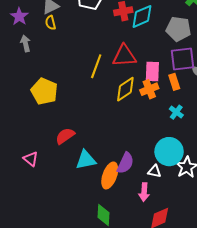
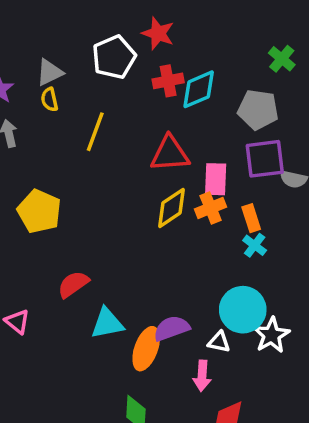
yellow line: (96, 66) -> (95, 132), moved
orange rectangle: (174, 82) -> (251, 218), moved
purple semicircle: (125, 163) -> (172, 328), turned -135

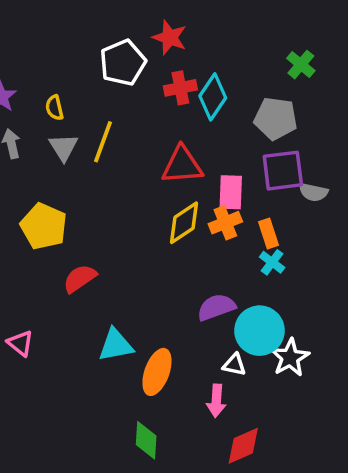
gray triangle: (50, 72) -> (64, 147), moved, turned -36
cyan diamond: (199, 89) -> (213, 97), turned -33
red semicircle: (73, 284) -> (80, 278), moved
purple semicircle: (172, 328) -> (216, 307), moved

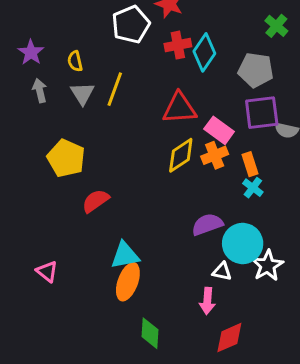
pink rectangle: (231, 192) -> (219, 130), turned -56
pink triangle: (20, 343) -> (47, 271), moved
orange ellipse: (157, 372) -> (128, 282), moved

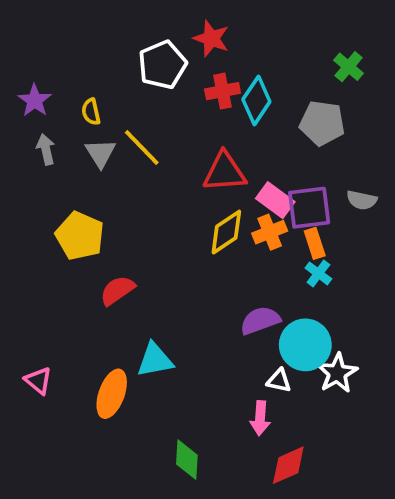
yellow line: (115, 89) -> (142, 148), turned -64
purple square: (262, 113) -> (309, 208), moved
pink triangle: (47, 271) -> (38, 381), moved
orange ellipse: (128, 282) -> (112, 394), moved

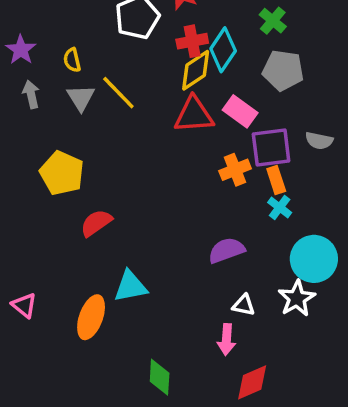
green cross: (349, 67) -> (273, 21), moved
pink rectangle: (275, 200) -> (240, 111), moved
yellow diamond: (226, 232) -> (196, 70), moved
cyan circle: (305, 345) -> (314, 259), moved

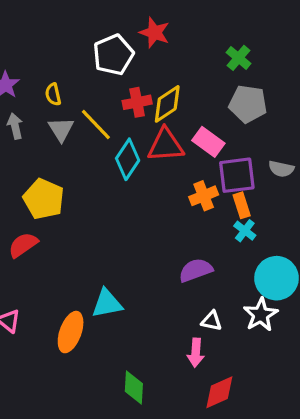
red cross: (192, 41) -> (137, 102), moved
cyan diamond: (223, 50) -> (128, 159), moved
red semicircle: (96, 223) -> (23, 245), moved

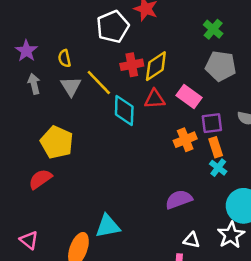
red triangle: (166, 145) -> (155, 99), size x0.7
cyan diamond: (128, 159) -> (124, 111), turned -32
purple square: (237, 175) -> (212, 123), size x0.7

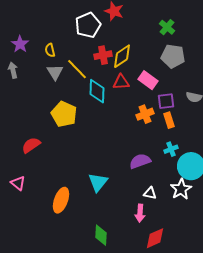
gray arrow: (34, 84) -> (13, 70), moved
yellow pentagon: (57, 142) -> (64, 114), moved
cyan cross: (218, 168) -> (171, 149), moved, turned 32
cyan triangle: (108, 226) -> (98, 182), moved, turned -40
pink triangle: (29, 240) -> (18, 183), moved

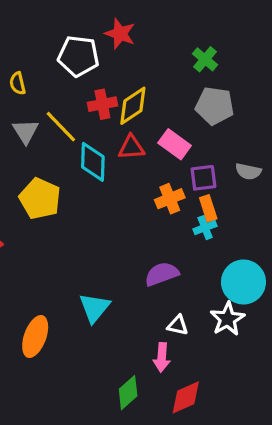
white pentagon: (88, 25) -> (78, 56), turned 30
yellow semicircle: (50, 50) -> (18, 83), moved
cyan cross: (171, 149) -> (205, 228), moved
green diamond: (101, 235) -> (128, 393), moved, turned 45

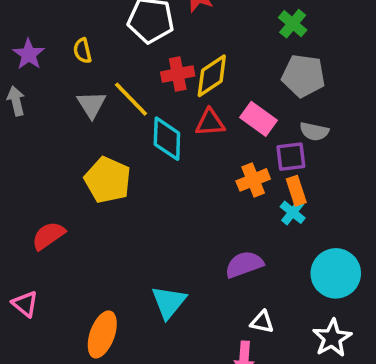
gray semicircle: (248, 171) -> (314, 131), moved
cyan cross: (205, 228) -> (293, 212), turned -30
white star: (227, 319) -> (332, 338), moved

